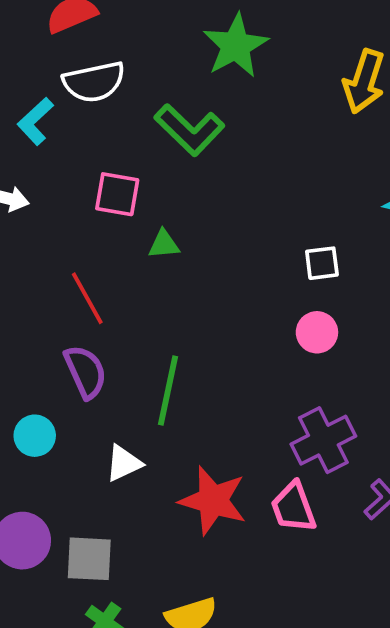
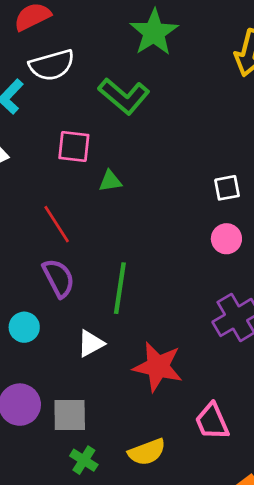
pink trapezoid: (293, 507) -> (212, 421), moved

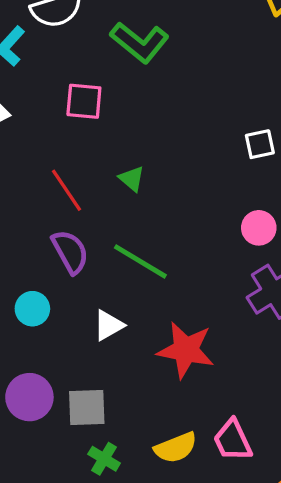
green triangle: (110, 181) -> (132, 179), moved, turned 50
pink circle: (226, 239) -> (259, 228), moved
green line: (120, 288) -> (140, 261), turned -66
pink trapezoid: (212, 421) -> (233, 440), moved

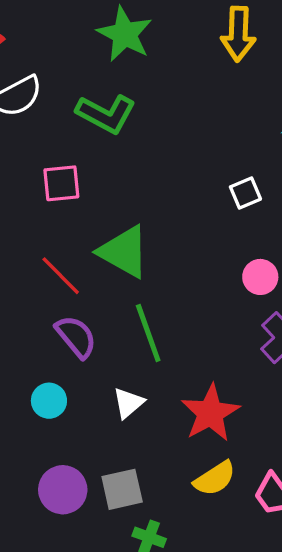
green triangle: (132, 179) -> (124, 252), size x2.0
green line: (140, 261) -> (148, 333), turned 50
red star: (186, 350) -> (210, 413), turned -30
yellow semicircle: (176, 448) -> (215, 478), moved

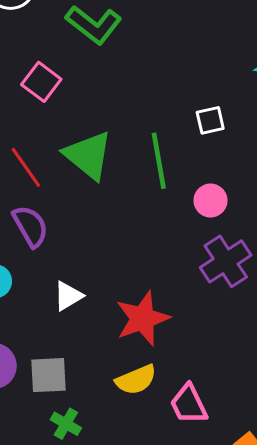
pink square: (61, 183) -> (41, 82), turned 33
green line: (148, 333) -> (159, 161), moved

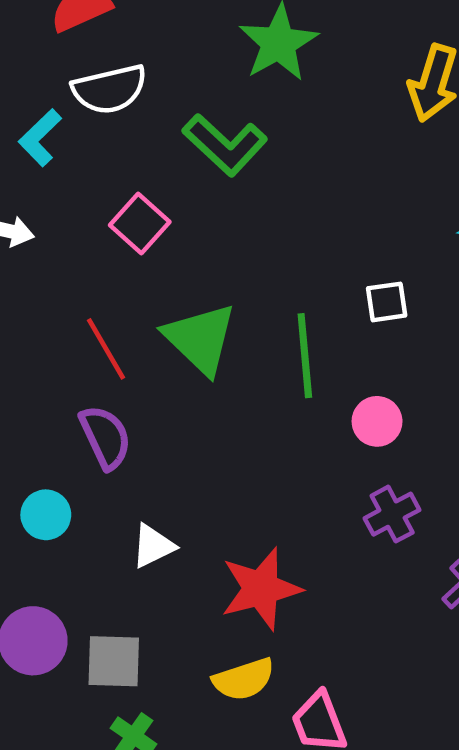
purple cross: (226, 261) -> (392, 514), size x0.7

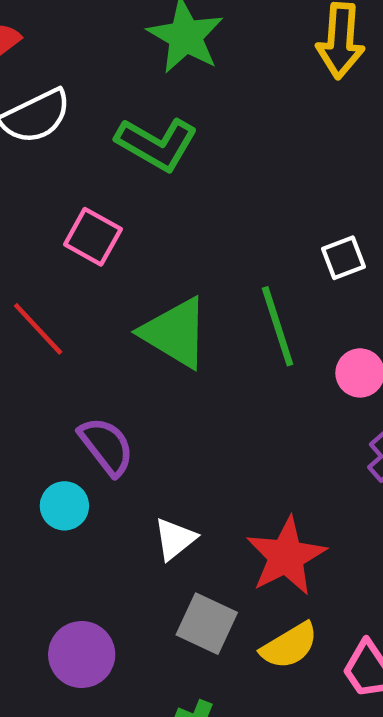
red line: (106, 349) -> (38, 329), moved
cyan circle: (46, 515) -> (64, 506), moved
gray square: (114, 661) -> (207, 624), moved, turned 36

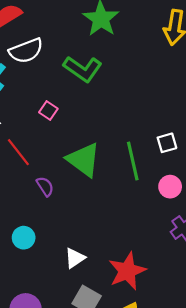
pink square: (93, 237) -> (48, 111), size x0.7
white square: (343, 258) -> (167, 143), moved
purple semicircle: (106, 446) -> (45, 186), moved, size x0.7

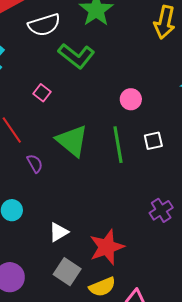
white semicircle: (26, 51) -> (44, 25), moved
white square: (167, 143) -> (153, 141), moved
pink circle: (170, 187) -> (131, 99), moved

